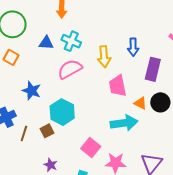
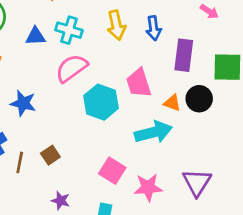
yellow arrow: (104, 57) -> (116, 25), moved
cyan hexagon: (62, 112) -> (101, 102), moved

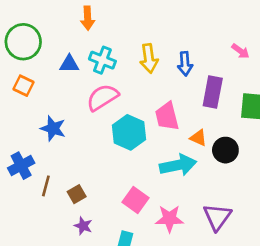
black circle: (199, 99) -> (225, 150), moved
brown square: (50, 155) -> (77, 194), moved

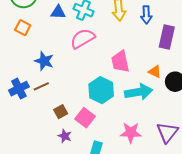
pink trapezoid: (167, 116) -> (120, 62), moved
cyan hexagon: (129, 132) -> (101, 90), moved
brown line: (46, 186) -> (41, 86), moved, turned 49
pink square: (135, 200) -> (85, 118), moved

